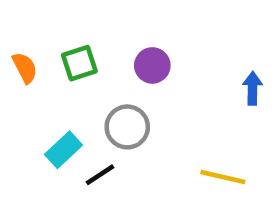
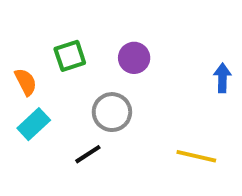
orange semicircle: (25, 68) -> (26, 82), moved
cyan rectangle: (63, 150) -> (34, 124), moved

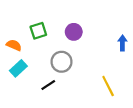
orange semicircle: (26, 82) -> (14, 45), turned -40
yellow line: (196, 156) -> (108, 86), turned 50

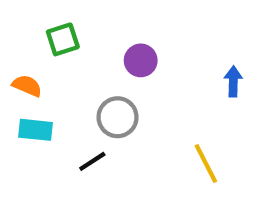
green square: (38, 31) -> (63, 39), moved
cyan rectangle: (18, 68) -> (35, 130), turned 49

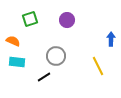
purple circle: (141, 60) -> (67, 20), moved
yellow line: (206, 164) -> (98, 66), moved

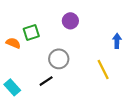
green square: (30, 19) -> (31, 32), moved
cyan rectangle: (17, 62) -> (12, 87), moved, turned 42

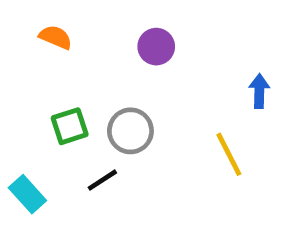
green square: (31, 32) -> (70, 126), moved
orange semicircle: (13, 43) -> (56, 37), moved

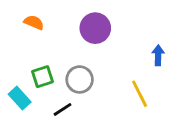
purple circle: (156, 47) -> (95, 28), size x1.4
cyan rectangle: (27, 194) -> (20, 98), moved

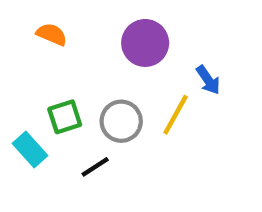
blue arrow: (158, 55) -> (208, 80), moved, turned 144
yellow line: (140, 94) -> (176, 115), moved, turned 56

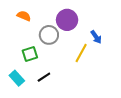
gray circle: (121, 121) -> (49, 35), moved
cyan rectangle: (30, 149) -> (17, 78), moved

